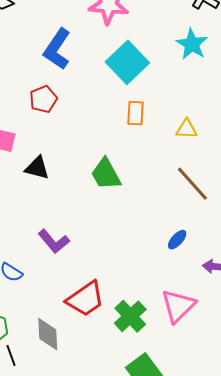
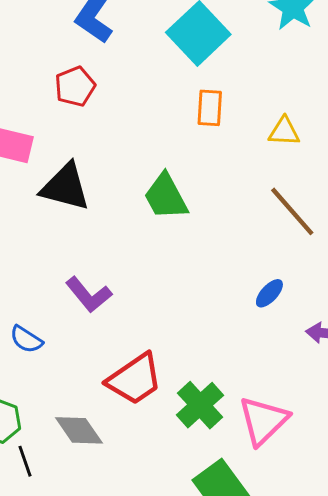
black triangle: (37, 168) -> (65, 187), size x1.4
pink triangle: (178, 306) -> (263, 421), moved
gray diamond: (48, 334) -> (79, 430), turned -32

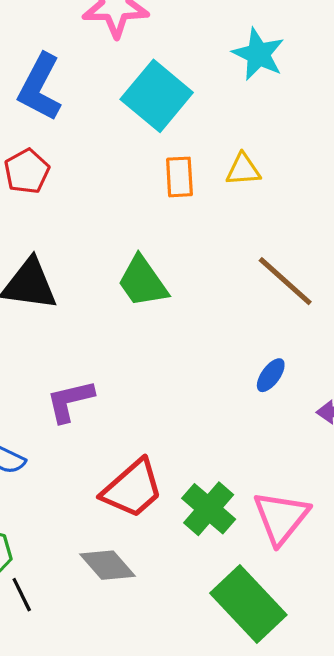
yellow triangle: (284, 132) -> (243, 170), moved
purple L-shape: (89, 295) -> (70, 401), turned 123
gray diamond: (79, 430) -> (107, 565), moved

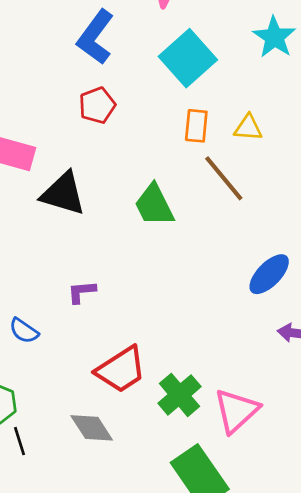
red pentagon: (27, 171) -> (97, 105), moved
brown line: (285, 281) -> (224, 178), moved
blue ellipse: (271, 375) -> (269, 274), moved, size x1.6
purple L-shape: (70, 401) -> (82, 292), size x0.7

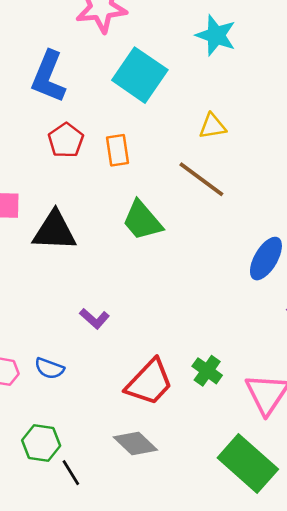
orange rectangle: (196, 126) -> (117, 150), moved
purple L-shape: (82, 292) -> (94, 319), turned -120
green cross: (180, 395) -> (207, 371), moved, size x0.7

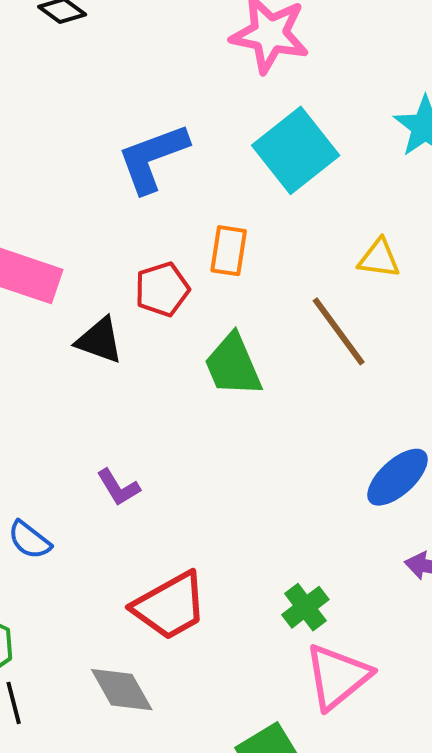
blue L-shape: (48, 77) -> (153, 158), moved, turned 30
red pentagon: (66, 140) -> (162, 289), moved
black triangle: (55, 231) -> (100, 340), size x0.7
green cross: (207, 371) -> (305, 607), moved

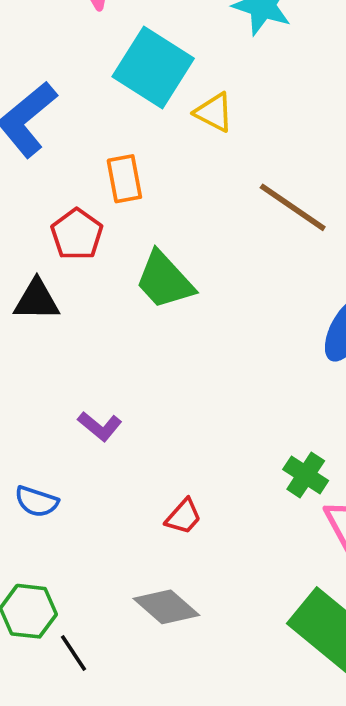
yellow triangle: (379, 258) -> (214, 112), moved, turned 39
brown line: (339, 331) -> (293, 207), moved
red trapezoid: (170, 606) -> (183, 517), size x0.5

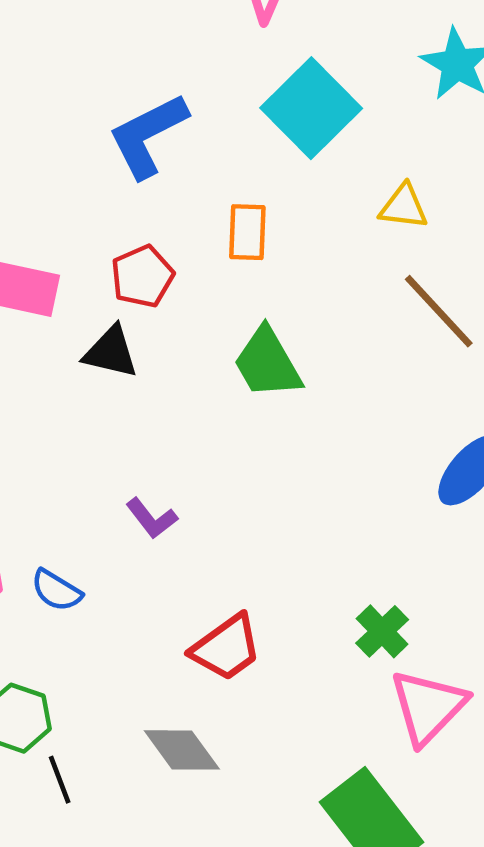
yellow triangle: (214, 112) -> (404, 207), moved, turned -33
red pentagon: (77, 234) -> (142, 276), moved
red trapezoid: (183, 517) -> (226, 648), size x1.6

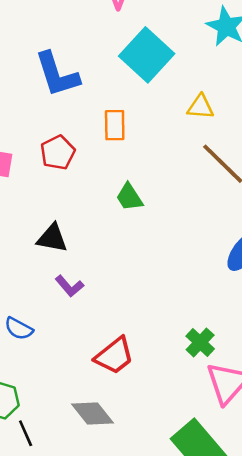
blue L-shape: (148, 135) -> (57, 74), turned -78
black triangle: (111, 352) -> (52, 238), moved
green trapezoid: (267, 363) -> (129, 197), size x0.7

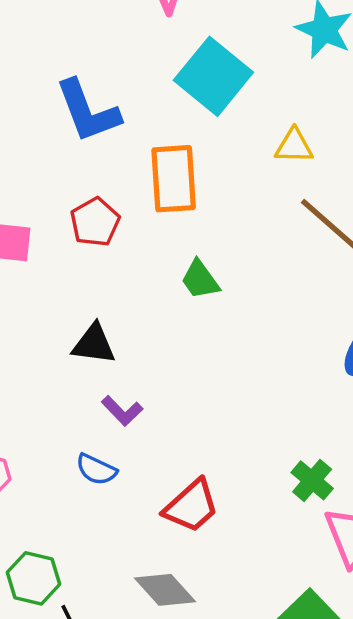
orange rectangle: (115, 125) -> (174, 179), size x1.5
blue semicircle: (19, 329) -> (96, 469), moved

